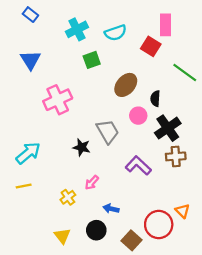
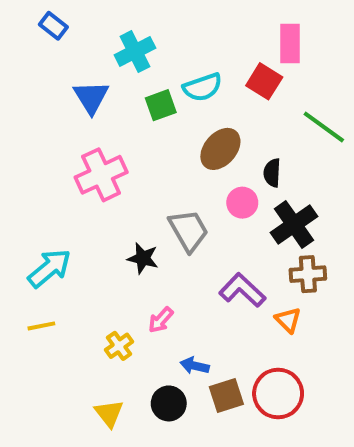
cyan semicircle: (116, 33) -> (203, 87), moved
blue triangle: (30, 60) -> (91, 97), moved
orange triangle: (183, 211) -> (288, 320), moved
brown square: (131, 240) -> (226, 395), moved, turned 30

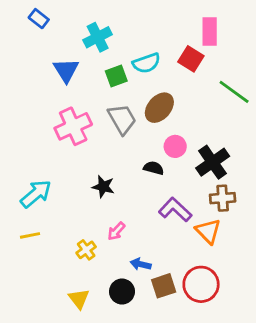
black semicircle: (272, 173) -> (154, 168), moved, turned 102
gray trapezoid: (189, 230) -> (122, 119), moved
orange triangle: (288, 320) -> (208, 231), size x1.4

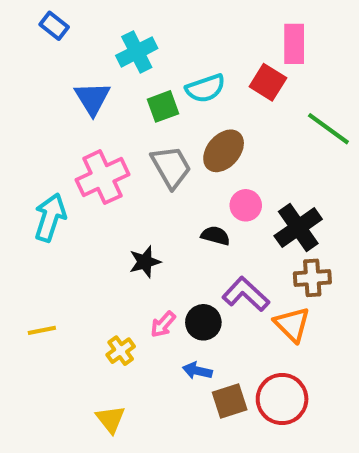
black star: (103, 187) -> (145, 262), turned -30
cyan arrow: (36, 194) -> (50, 217), moved, turned -32
black circle: (122, 292) -> (203, 322), moved

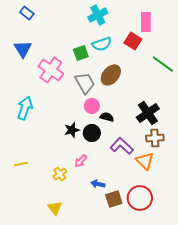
cyan cross: (137, 52) -> (98, 15), moved
blue triangle: (92, 98) -> (23, 49), moved
pink cross: (102, 177) -> (51, 70), moved, turned -30
pink circle: (246, 205) -> (92, 106), moved
black circle: (203, 322) -> (92, 133), moved

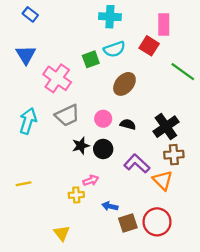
cyan cross: (98, 15) -> (110, 17), turned 30
gray trapezoid: (85, 83) -> (67, 115), moved, turned 95
black semicircle: (107, 117) -> (128, 124), moved
pink arrow: (81, 161) -> (91, 180), turned -152
yellow cross: (60, 174) -> (76, 195), moved, turned 32

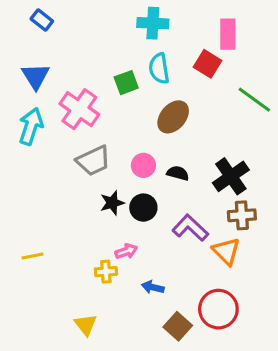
cyan semicircle: (114, 49) -> (159, 68), turned 100
cyan arrow: (28, 121) -> (31, 126), moved
brown square: (128, 223) -> (178, 326), moved, turned -30

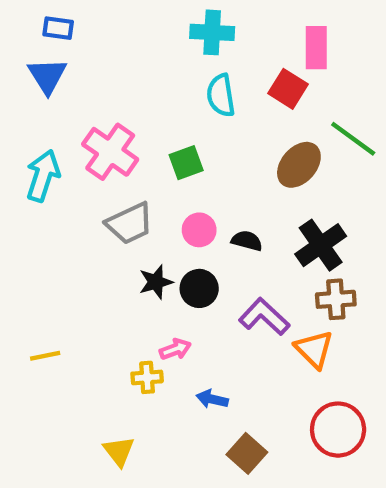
blue rectangle: (42, 20) -> (58, 28), turned -30
blue triangle: (36, 76) -> (47, 76), moved
green square: (126, 83) -> (186, 163), moved
brown ellipse: (173, 117) -> (299, 165), moved
red circle: (218, 309) -> (338, 430), moved

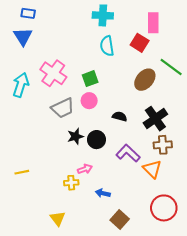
pink circle: (199, 230) -> (89, 101), moved

